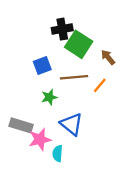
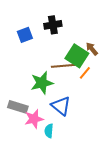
green square: (79, 44) -> (77, 56), moved
blue square: (42, 65) -> (25, 35), moved
green star: (49, 97) -> (42, 83), size x1.6

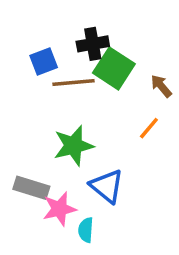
green square: (77, 56) -> (114, 68), moved
brown line: (63, 66) -> (73, 82), moved

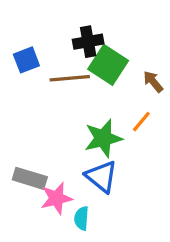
blue square: (44, 61) -> (26, 60), moved
green star: (73, 146) -> (103, 138), moved

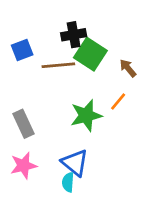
blue triangle: (101, 177) -> (75, 163), moved
gray rectangle: (30, 178) -> (23, 124), moved, turned 48
pink star: (56, 198) -> (23, 166), moved

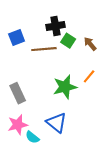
green square: (90, 54) -> (68, 41), size x0.6
brown arrow: (128, 68) -> (90, 44), moved
cyan semicircle: (68, 182) -> (32, 137), moved, turned -56

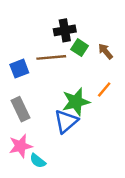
blue square: (17, 38) -> (19, 69), moved
blue triangle: (57, 123) -> (66, 121), moved, turned 40

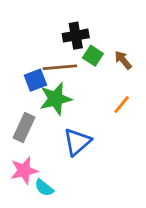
blue square: (19, 69) -> (35, 80), moved
green star: (76, 102) -> (56, 99), moved
gray rectangle: (20, 109) -> (24, 127), turned 50

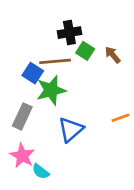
blue square: (35, 80) -> (33, 73), turned -36
orange line: (122, 105) -> (121, 118), moved, turned 30
pink star: (24, 171) -> (22, 156), turned -30

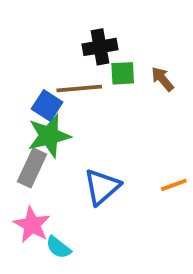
green square: (85, 51) -> (123, 73), turned -36
green star: (51, 90) -> (49, 136), moved
orange line: (121, 118) -> (174, 185), moved

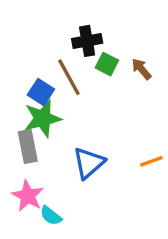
green square: (123, 73) -> (107, 64), turned 30
brown line: (79, 88) -> (69, 77), turned 66
gray rectangle: (32, 168) -> (28, 146), turned -36

